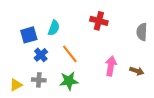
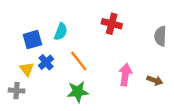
gray cross: (39, 80) -> (17, 91), moved
yellow triangle: (16, 85) -> (27, 69), moved, turned -40

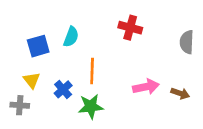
orange line: (79, 61) -> (92, 71), turned 40
blue cross: (46, 62) -> (63, 89), moved
pink arrow: (125, 75) -> (146, 87), turned 70

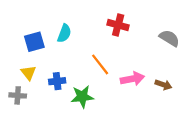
gray semicircle: (187, 42) -> (169, 38), turned 120
orange line: (92, 71) -> (100, 64), moved, turned -40
blue cross: (63, 89) -> (57, 81), turned 35

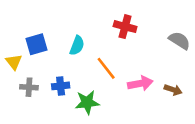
cyan semicircle: (64, 33) -> (77, 45), moved
yellow triangle: (28, 73) -> (14, 62), moved
gray cross: (18, 95) -> (29, 87), moved

